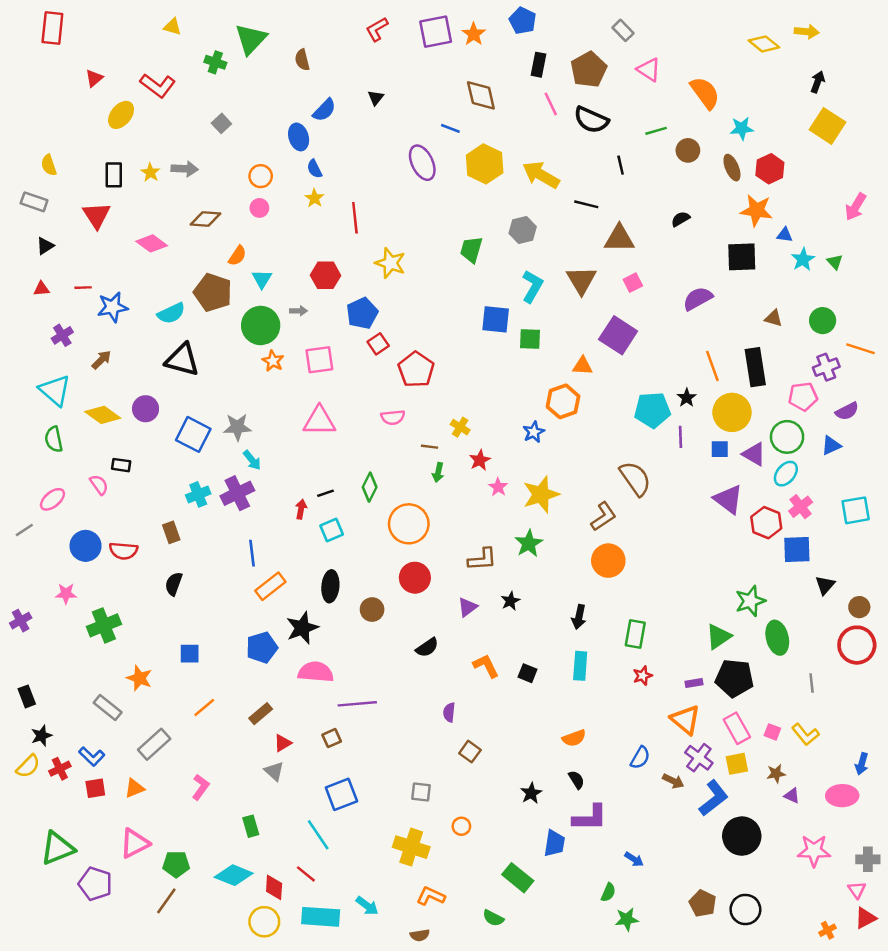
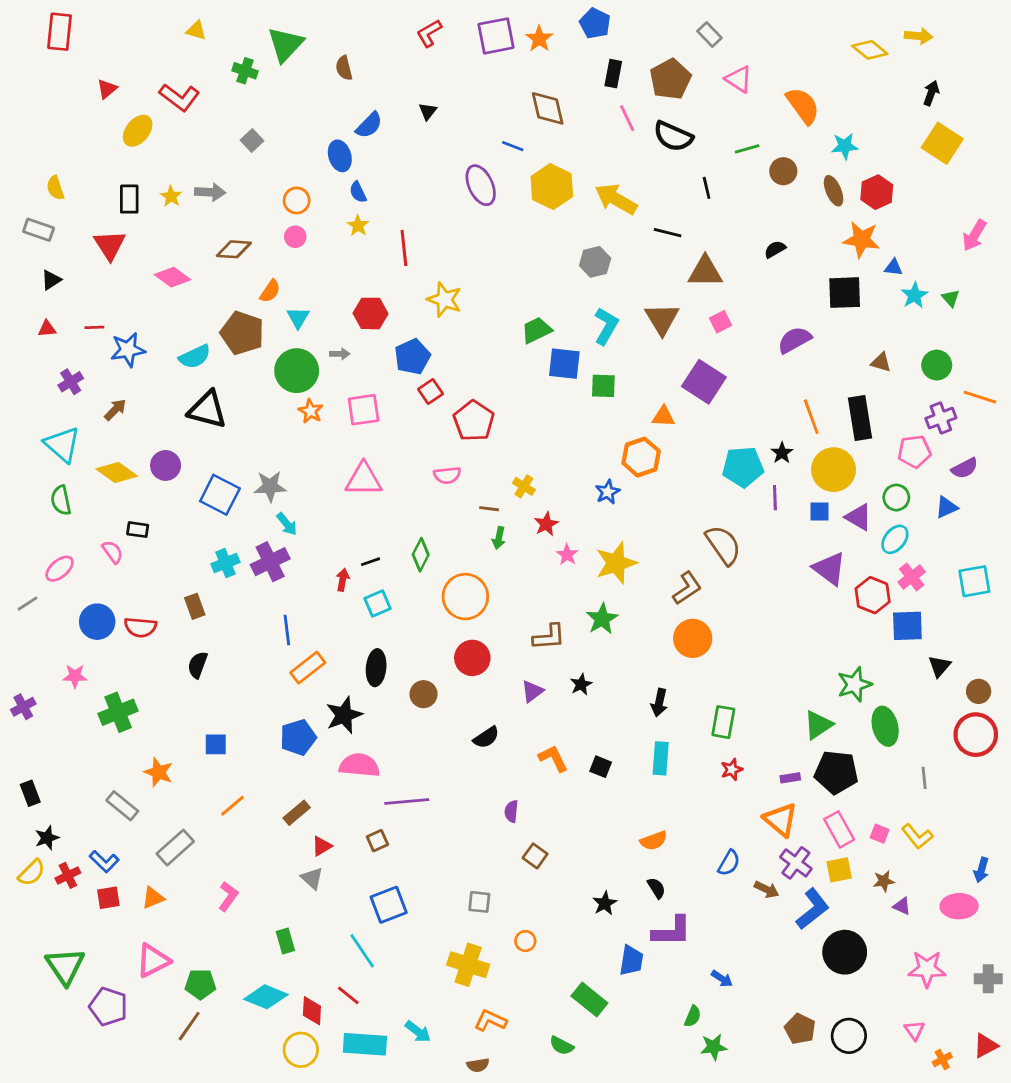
green trapezoid: (471, 250) -> (536, 330), moved, turned 48
green circle: (787, 437) -> (896, 498), size x0.7
green triangle: (57, 848) -> (65, 966), turned -42
pink triangle: (857, 890) -> (914, 1030), moved

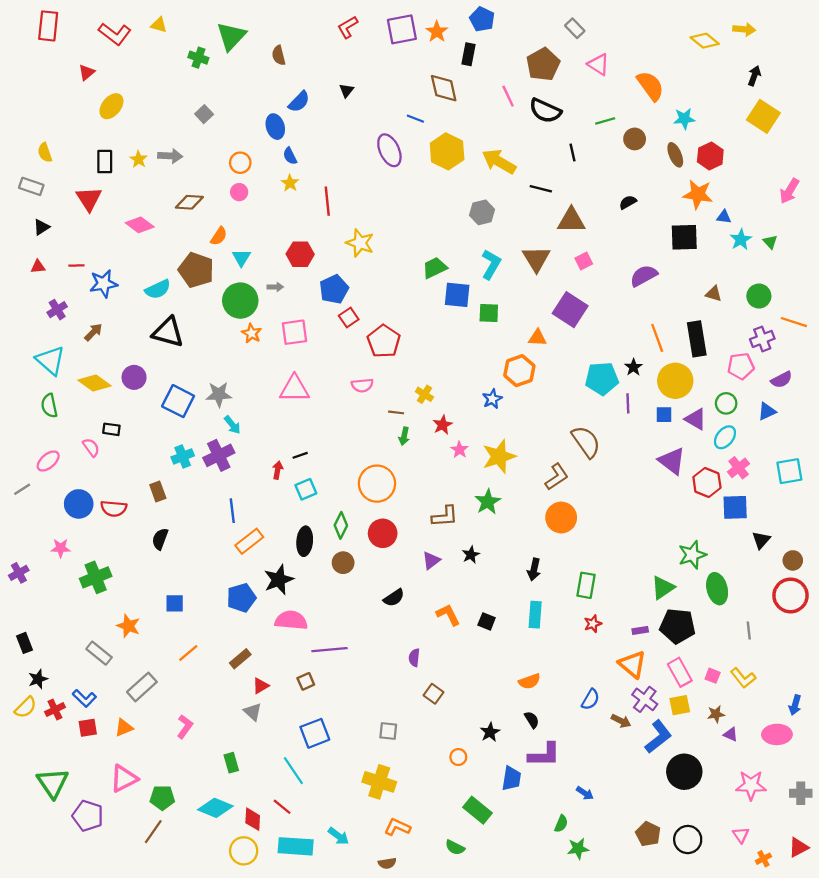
black rectangle: (613, 74) -> (468, 54), moved
red L-shape: (179, 97) -> (115, 34), moved
green diamond: (421, 555) -> (341, 525), moved
orange circle: (525, 941) -> (458, 757), moved

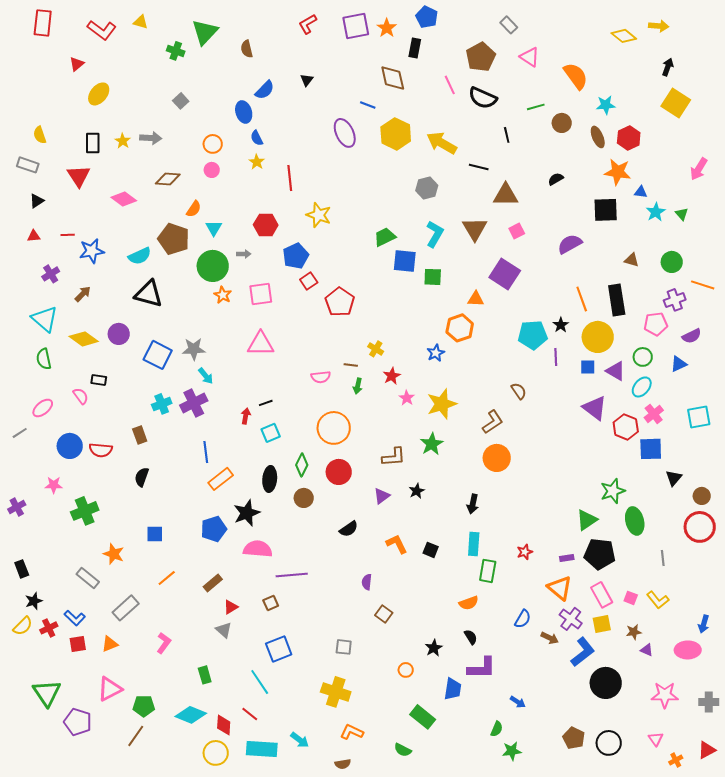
pink semicircle: (362, 385) -> (321, 377), moved
brown semicircle: (586, 442) -> (519, 391), size x0.6
green rectangle: (586, 585) -> (488, 571), moved

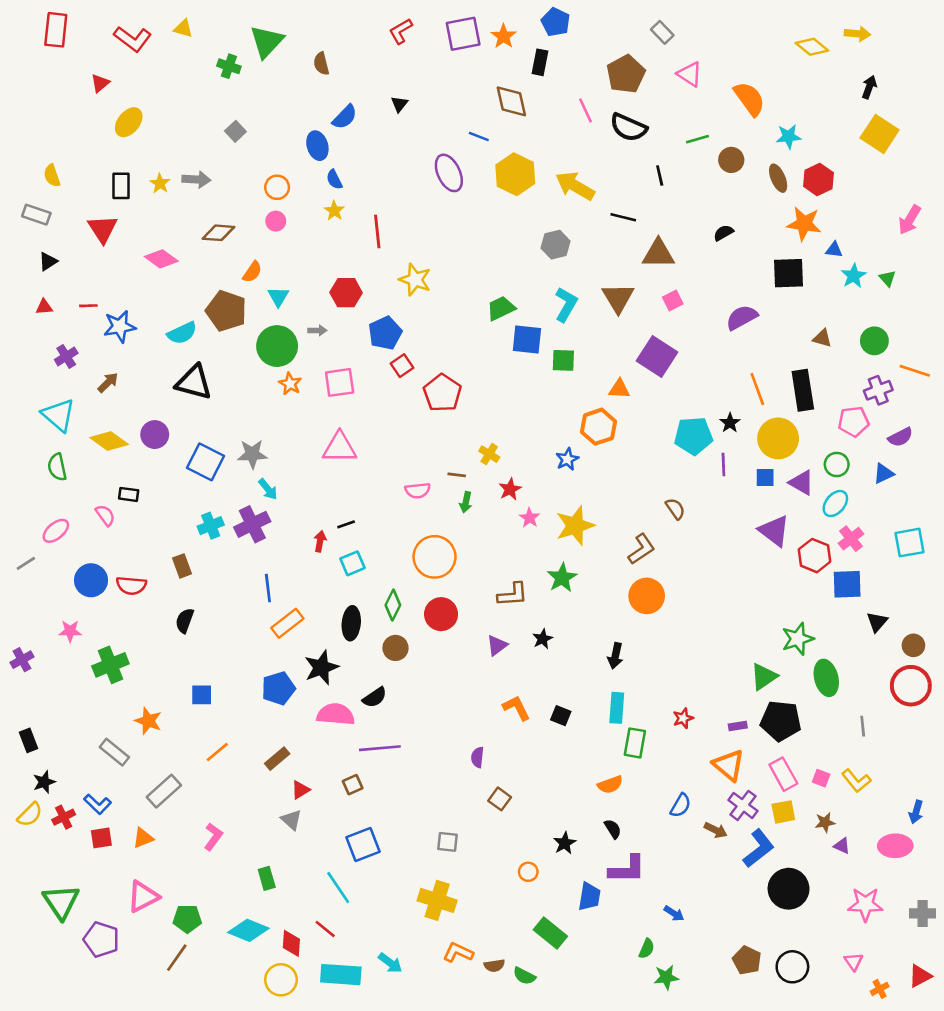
black semicircle: (349, 529) -> (375, 697), moved
brown semicircle: (343, 764) -> (494, 966), moved

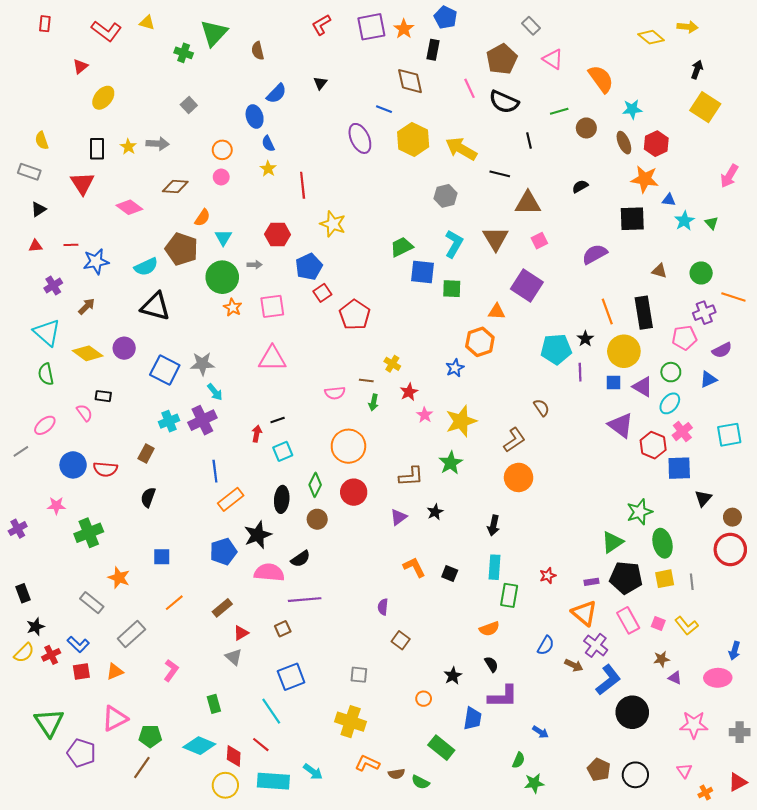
red rectangle: (56, 30) -> (45, 24), size x0.6
brown rectangle: (182, 566) -> (146, 453), turned 48
yellow square: (783, 812) -> (665, 579), moved

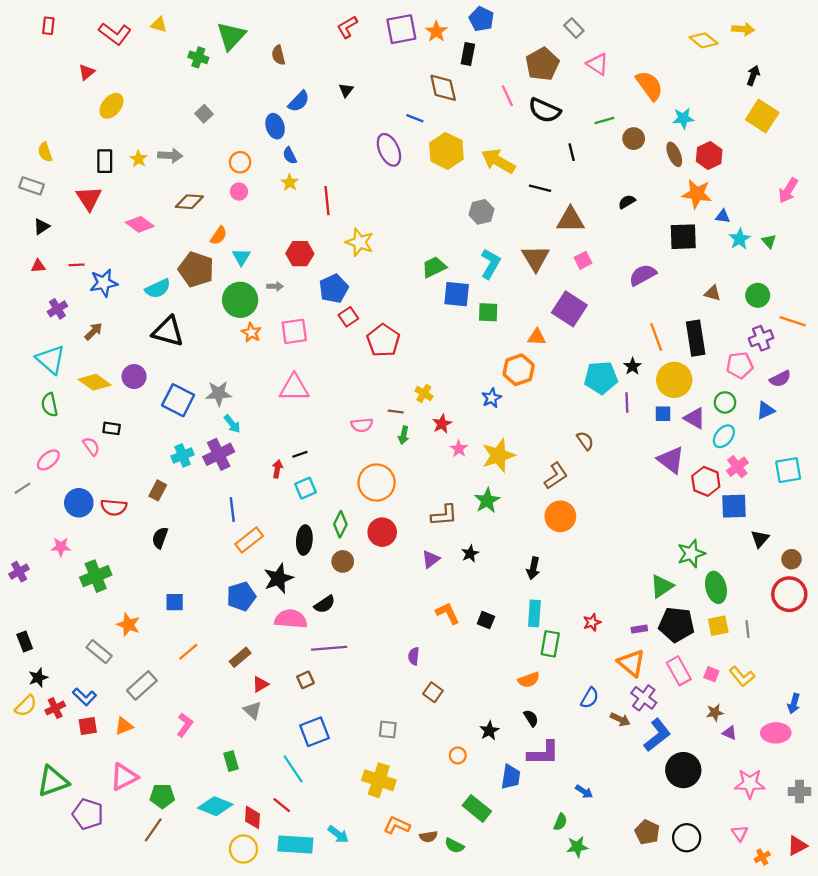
green triangle: (49, 723) -> (53, 781), turned 44

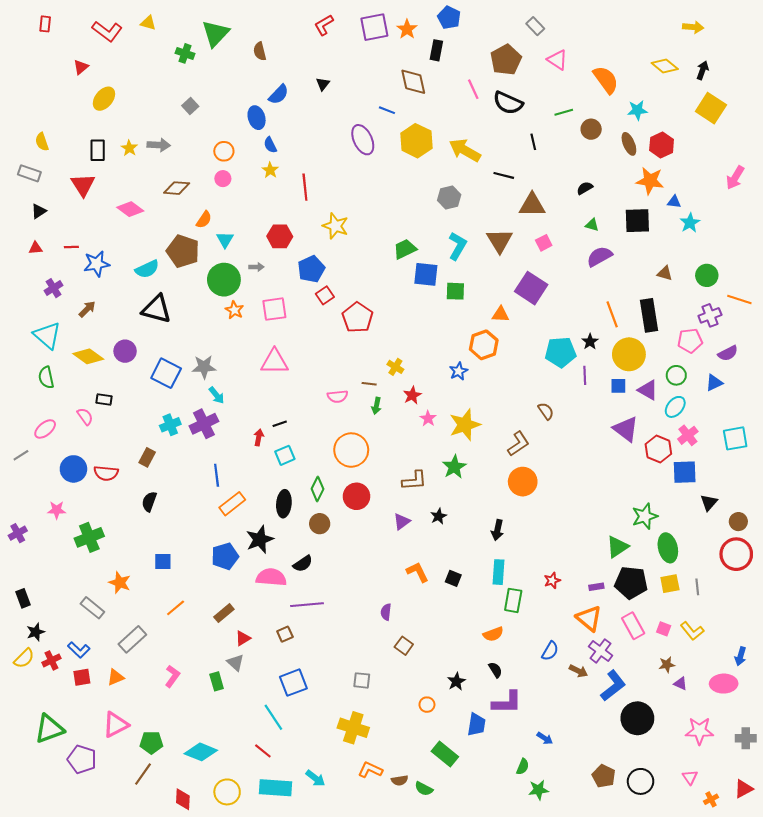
yellow diamond: (704, 40) -> (665, 66), moved
green triangle: (769, 241) -> (592, 225), moved, turned -32
green rectangle: (231, 761) -> (217, 681), moved
red diamond: (252, 817) -> (183, 799), moved

